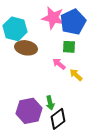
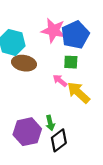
yellow arrow: (76, 75) -> (78, 93), size x1.6

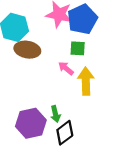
yellow arrow: (78, 93) -> (86, 81), turned 45

